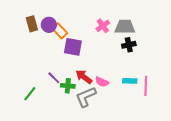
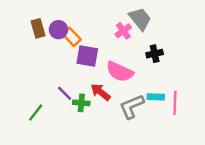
gray trapezoid: (125, 27) -> (140, 19), moved, turned 50
pink semicircle: (102, 82) -> (120, 72), moved, size x1.6
gray L-shape: (86, 97) -> (132, 106), moved

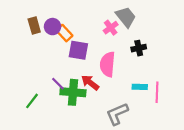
pink semicircle: (120, 72) -> (107, 64), turned 70
green cross: (81, 103) -> (73, 92), size x1.6
gray L-shape: (132, 106) -> (117, 114), moved

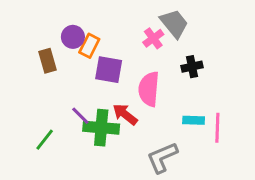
brown rectangle: (34, 25) -> (48, 61), moved
orange rectangle: (64, 33) -> (89, 46), turned 70

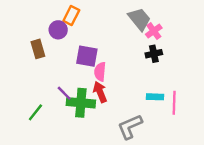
pink cross: (153, 38) -> (154, 31), moved
orange rectangle: (89, 46) -> (71, 15), moved
pink semicircle: (149, 89) -> (100, 72), moved, size x0.7
red arrow: (125, 114) -> (100, 92), turned 30

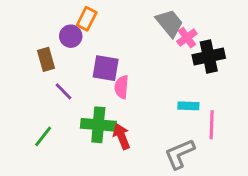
black cross: (154, 54) -> (209, 56), moved, size x1.5
red arrow: (100, 92) -> (122, 136), moved
purple line: (64, 93) -> (63, 91), moved
cyan rectangle: (155, 97) -> (188, 106), moved
gray L-shape: (130, 127) -> (180, 154), moved

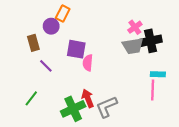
gray trapezoid: (170, 23) -> (133, 46), moved, turned 120
cyan rectangle: (188, 106) -> (158, 74), moved
green cross: (98, 125) -> (73, 109), moved, turned -30
gray L-shape: (180, 154) -> (107, 107), moved

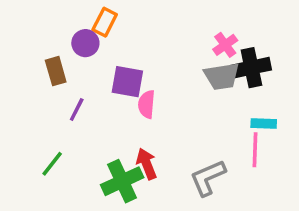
purple line: (46, 66) -> (77, 110), turned 72
gray L-shape: (107, 107) -> (208, 178), moved

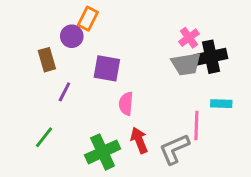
pink semicircle: (147, 104) -> (126, 104), moved
pink line: (255, 150) -> (196, 126), moved
red arrow: (147, 164) -> (139, 140), moved

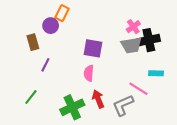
purple square: (107, 68) -> (93, 48), moved
pink line: (196, 126) -> (138, 89), turned -60

